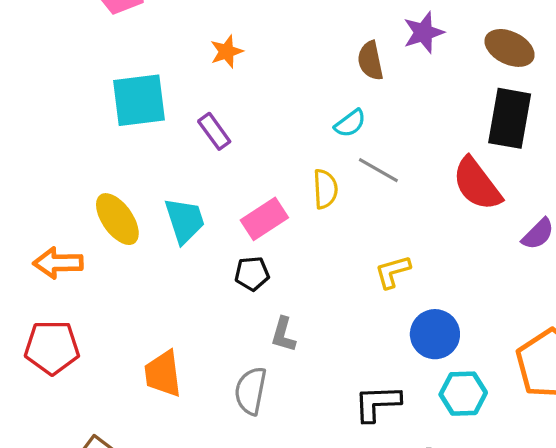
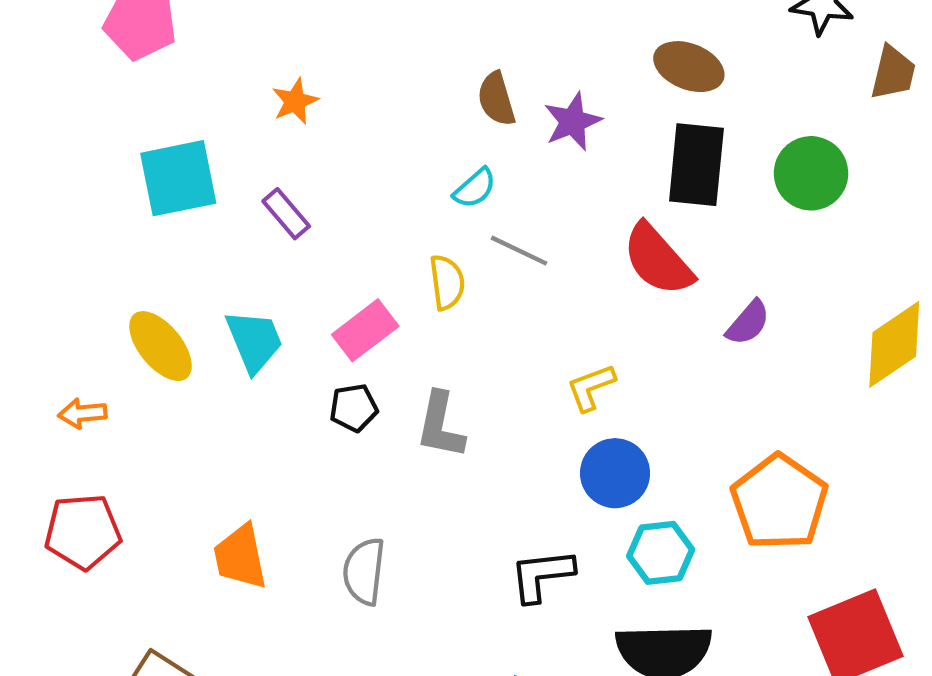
purple star: (423, 32) -> (573, 122), moved
orange arrow: (58, 263) -> (82, 413), size x0.7
yellow L-shape: (393, 272) -> (591, 387), moved
gray L-shape: (283, 334) -> (440, 425), moved, size x1.4

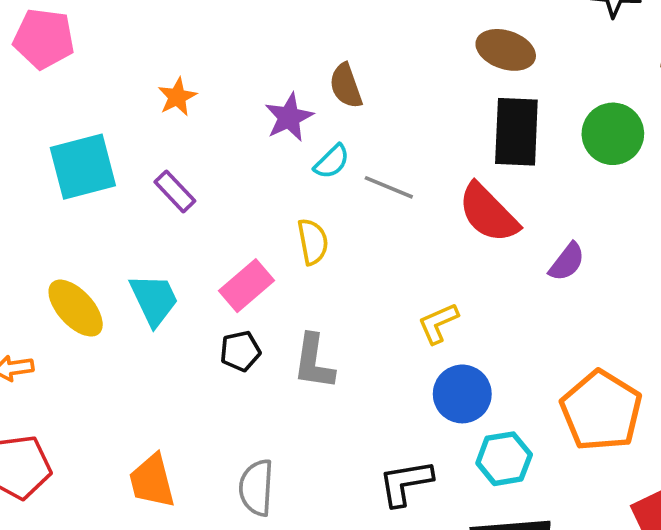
purple star: (573, 122) -> (289, 117), moved
gray line: (519, 251) -> (389, 187), moved

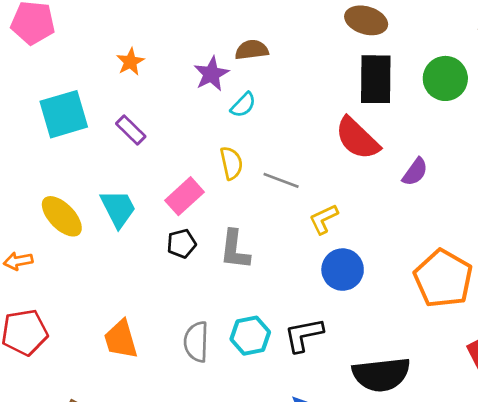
brown semicircle: (346, 86) -> (252, 50), turned 104
gray line: (389, 187) -> (281, 180), moved
cyan hexagon: (504, 459) -> (250, 336), moved

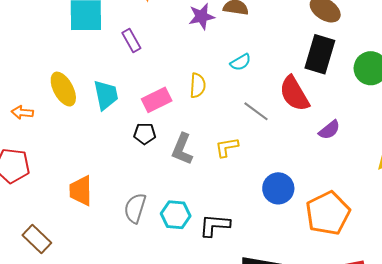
cyan semicircle: (243, 105) -> (241, 62), moved
gray line: (281, 180) -> (256, 111), moved
yellow L-shape: (324, 219) -> (227, 147), moved
blue circle: (343, 270) -> (278, 188), moved

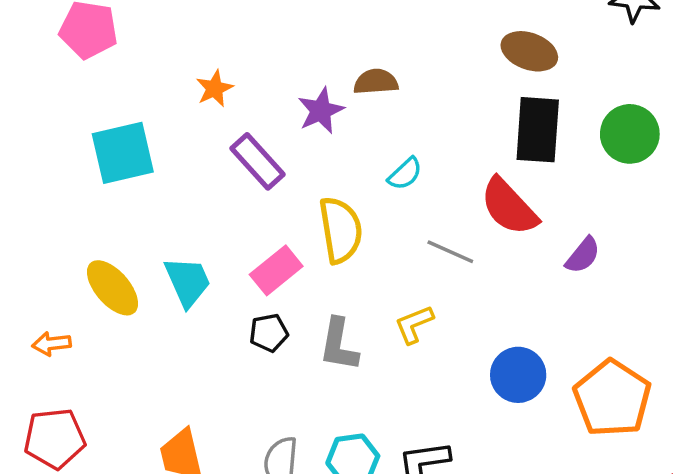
purple rectangle: (131, 41) -> (258, 161), moved, size x1.4
yellow semicircle: (198, 85) -> (341, 230), size x1.5

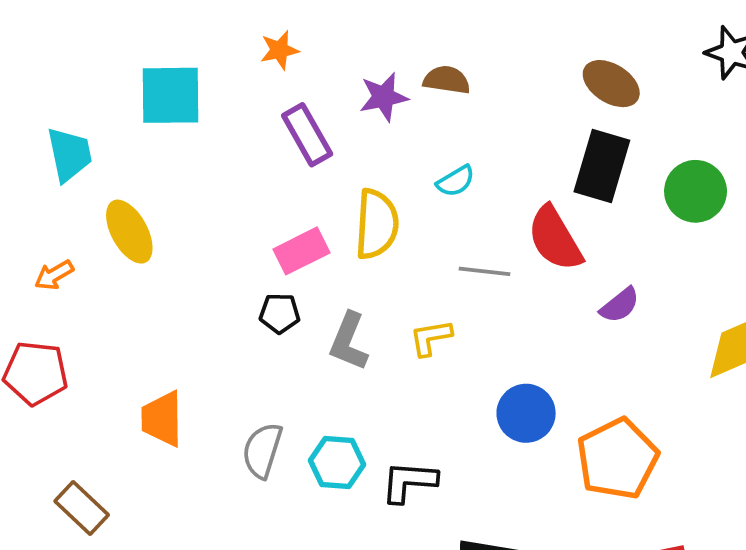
gray line: (450, 252) -> (484, 271), turned -30
cyan trapezoid: (188, 282) -> (69, 154), moved
orange arrow: (52, 344) -> (54, 275), turned -36

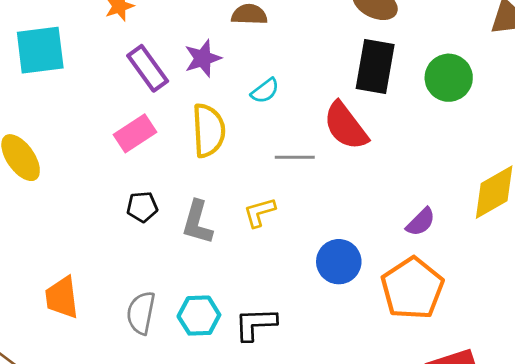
purple star: (384, 97) -> (203, 58), moved
pink rectangle: (301, 251) -> (135, 133), moved
purple semicircle: (620, 305) -> (421, 222), moved

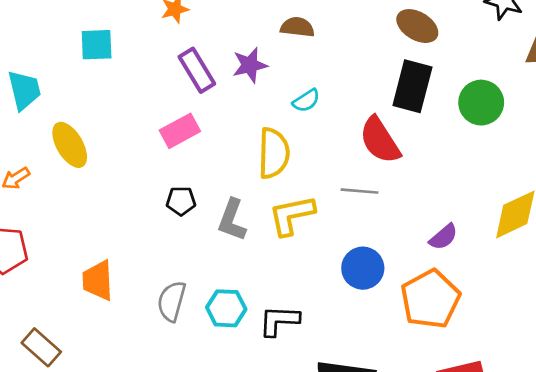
cyan square: (40, 50) -> (97, 45), size x0.7
yellow semicircle: (209, 130) -> (274, 153), moved
gray line: (295, 157) -> (360, 191), moved
yellow L-shape: (260, 212) -> (292, 215), size x1.5

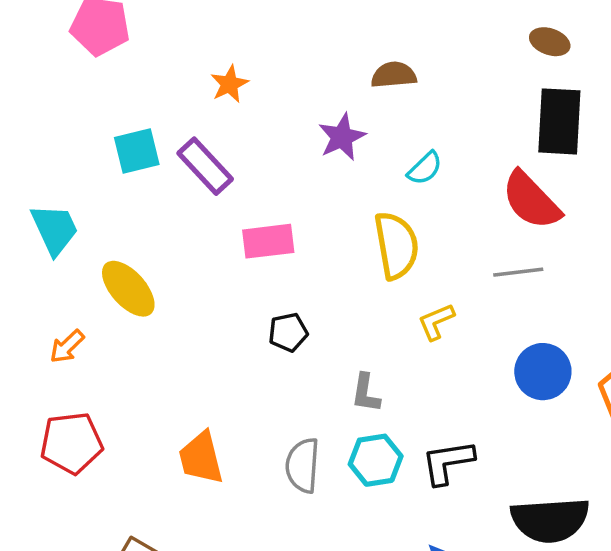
brown ellipse: (417, 26) -> (550, 42), size x0.7
purple rectangle: (197, 70) -> (205, 166), moved
pink rectangle: (180, 131) -> (268, 241), turned 33
yellow L-shape: (292, 215) -> (436, 322), size x0.6
gray L-shape: (232, 220) -> (366, 393), moved, size x0.7

